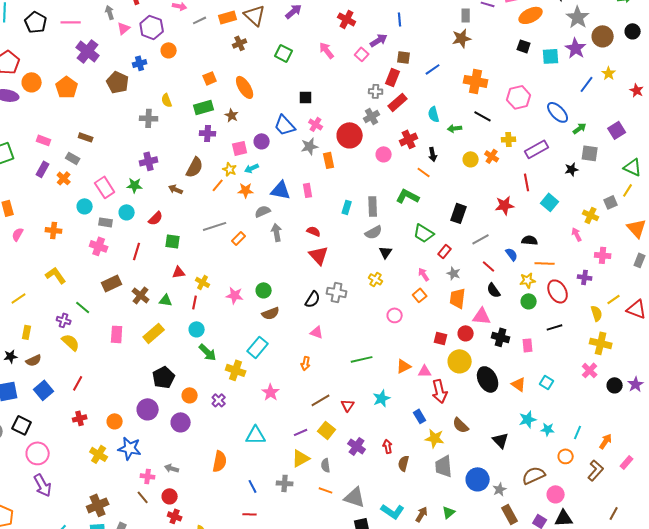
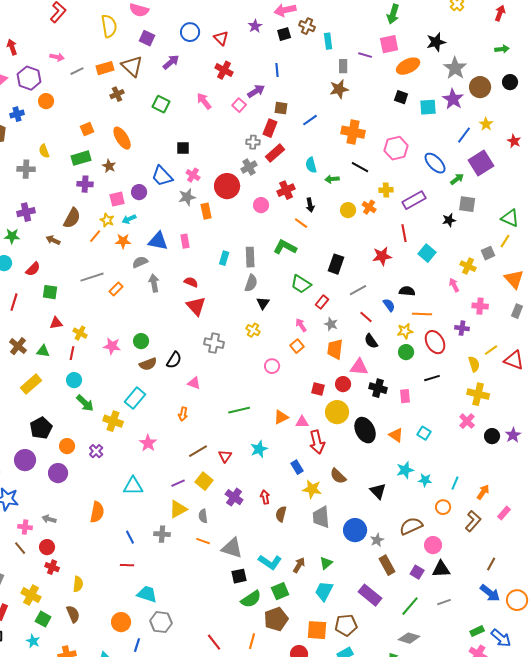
purple square: (617, 130) -> (481, 163), moved, size x1.4
gray semicircle: (374, 232) -> (251, 283), turned -42
black semicircle: (313, 299) -> (174, 360), moved

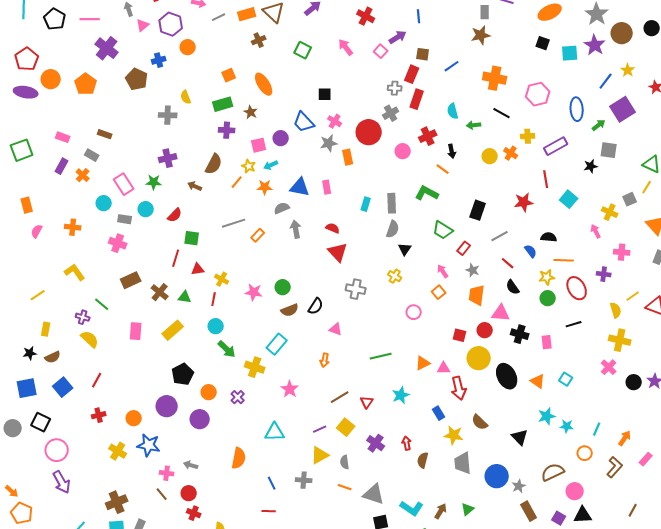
red rectangle: (275, 153) -> (417, 99), turned -30
blue ellipse: (435, 163) -> (577, 109), turned 40
red line: (14, 302) -> (176, 258), moved

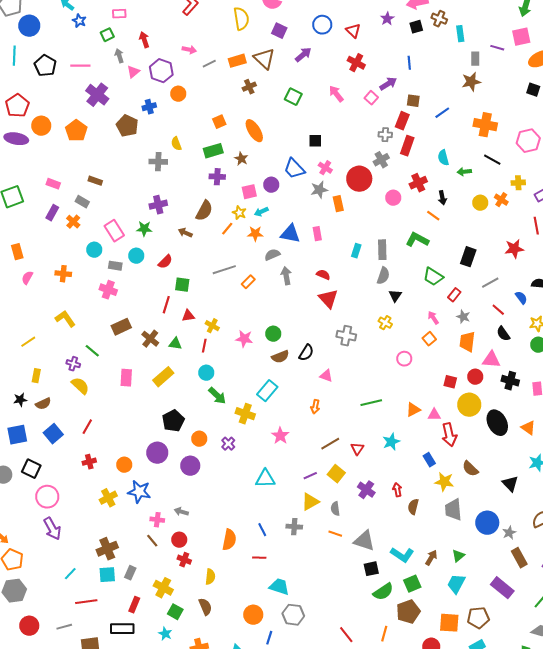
yellow cross: (118, 451) -> (108, 498), turned 30
orange semicircle: (239, 458) -> (229, 540), moved

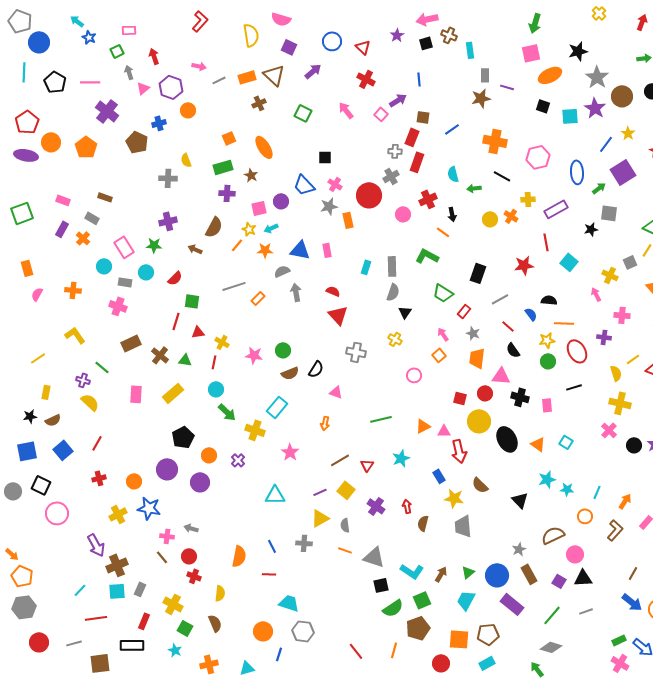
purple line: (497, 48) -> (507, 87), moved
blue circle: (487, 523) -> (497, 575), moved
purple arrow: (52, 529) -> (96, 545), moved

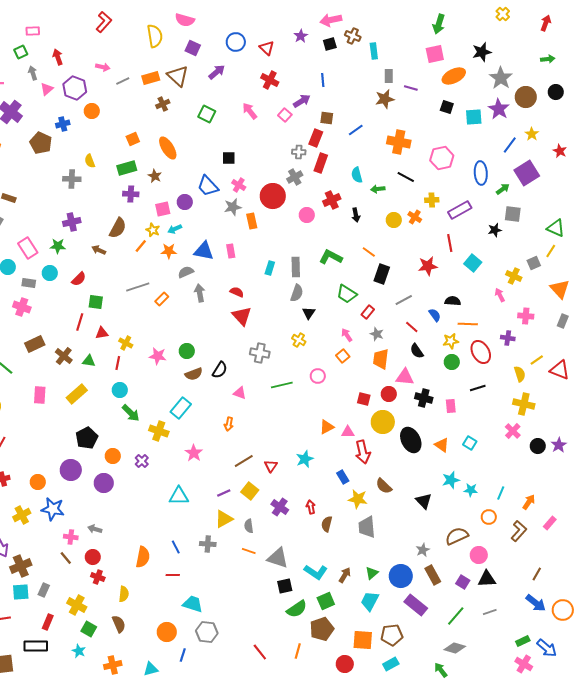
orange line: (443, 232) -> (369, 252), moved
green line: (381, 419) -> (282, 385), moved

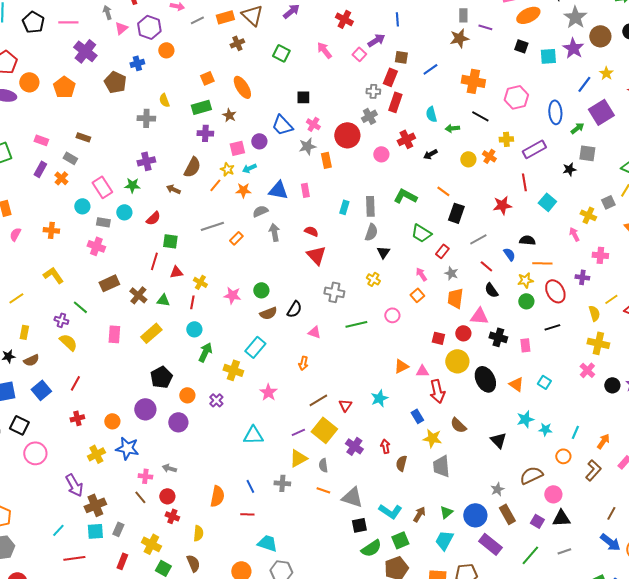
black arrow: (356, 215) -> (430, 154), turned 72
green arrow: (131, 413) -> (205, 352), turned -108
yellow square: (250, 491) -> (324, 430), size x1.4

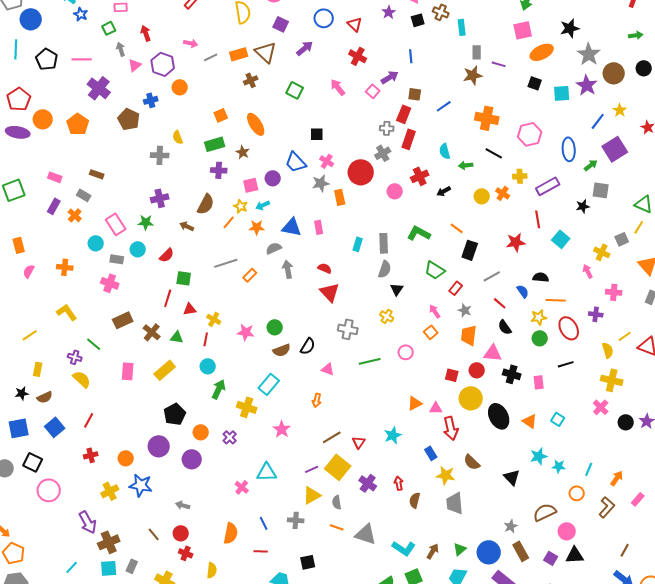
pink cross: (145, 476) -> (242, 487), moved, turned 32
black square: (359, 525) -> (308, 562), moved

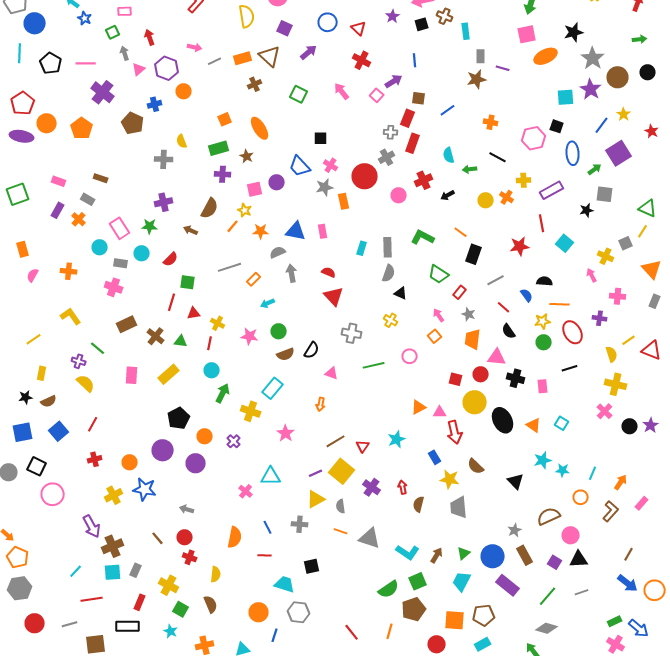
black square: (535, 83) -> (557, 126), moved
orange cross: (487, 118) -> (491, 122), size x0.6
cyan arrow: (263, 205) -> (268, 303), moved
black triangle: (397, 289) -> (401, 293), turned -40

